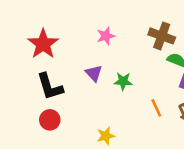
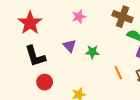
red circle: (50, 120) -> (45, 82), moved

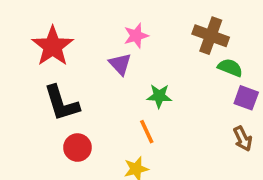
purple triangle: (70, 46) -> (120, 64), moved
orange line: (118, 73) -> (147, 132), moved

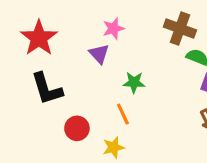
red circle: (77, 148) -> (77, 128), moved

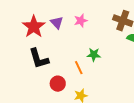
purple triangle: (99, 54) -> (57, 23), moved
orange line: (123, 114) -> (79, 68), moved

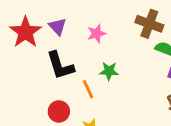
pink star: (81, 21) -> (96, 34), moved
black L-shape: (39, 59) -> (60, 66), moved

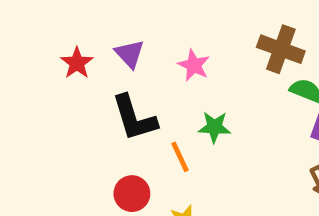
red star: (25, 32) -> (77, 63), size x0.6
pink star: (96, 34) -> (194, 65), turned -30

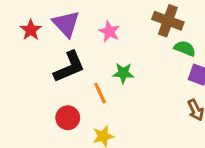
purple triangle: (130, 54) -> (66, 24), size x1.4
black L-shape: (134, 118) -> (69, 67), turned -96

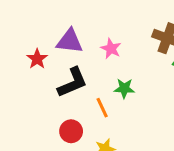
purple triangle: (66, 24) -> (70, 41), turned -40
red star: (31, 30) -> (37, 59), moved

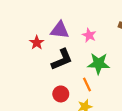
green star: (124, 88) -> (99, 64), size x1.5
orange line: (102, 108) -> (87, 85), moved

